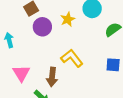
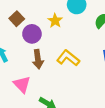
brown arrow: (52, 77) -> (38, 59), moved

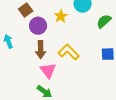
pink triangle: (22, 84) -> (48, 70), moved

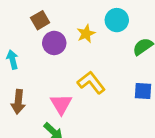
brown arrow: (41, 50) -> (18, 102), moved

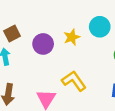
brown square: (40, 20) -> (12, 34), moved

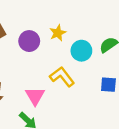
cyan circle: (100, 27) -> (81, 51), moved

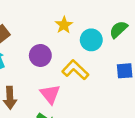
purple circle: (29, 41) -> (40, 55), moved

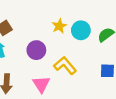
cyan circle: (91, 40) -> (81, 30), moved

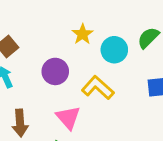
cyan circle: (81, 30) -> (114, 50), moved

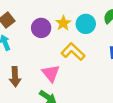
yellow star: (83, 34) -> (63, 23), moved
purple circle: (55, 71) -> (41, 28), moved

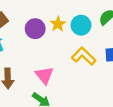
yellow L-shape: (73, 52) -> (84, 56), moved

